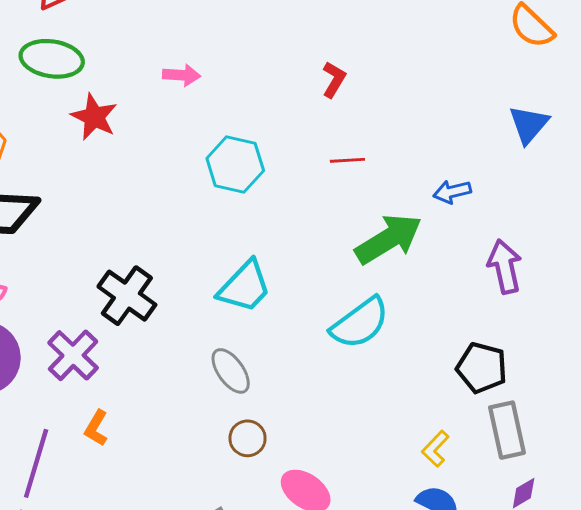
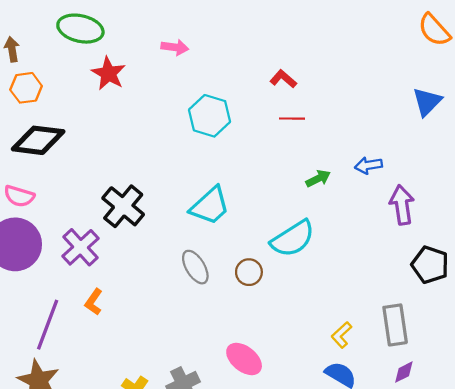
red L-shape: (334, 79) -> (283, 79), moved, turned -84
blue arrow: (452, 192) -> (368, 165), moved
green arrow: (389, 239) -> (318, 178), size x0.5
black pentagon: (482, 368) -> (430, 265), moved
brown circle: (248, 438) -> (249, 272), moved

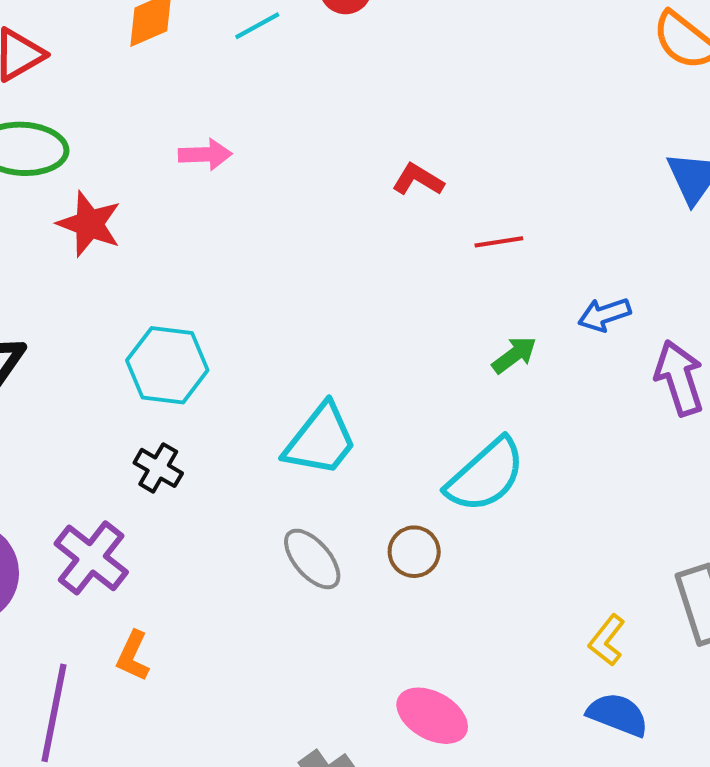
cyan hexagon: (210, 116) -> (167, 365), moved
red line: (292, 119) -> (499, 242), moved
black cross: (123, 206) -> (158, 468), size x0.6

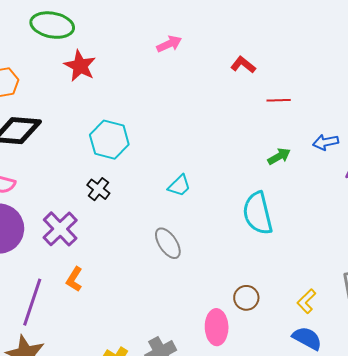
pink arrow: (205, 154) -> (169, 44), moved, turned -30
cyan trapezoid: (321, 440) -> (179, 186), size x0.6
cyan semicircle: (486, 475) -> (258, 213), turned 111
brown circle: (414, 552) -> (246, 298), moved
pink ellipse: (432, 716) -> (217, 327), turned 52

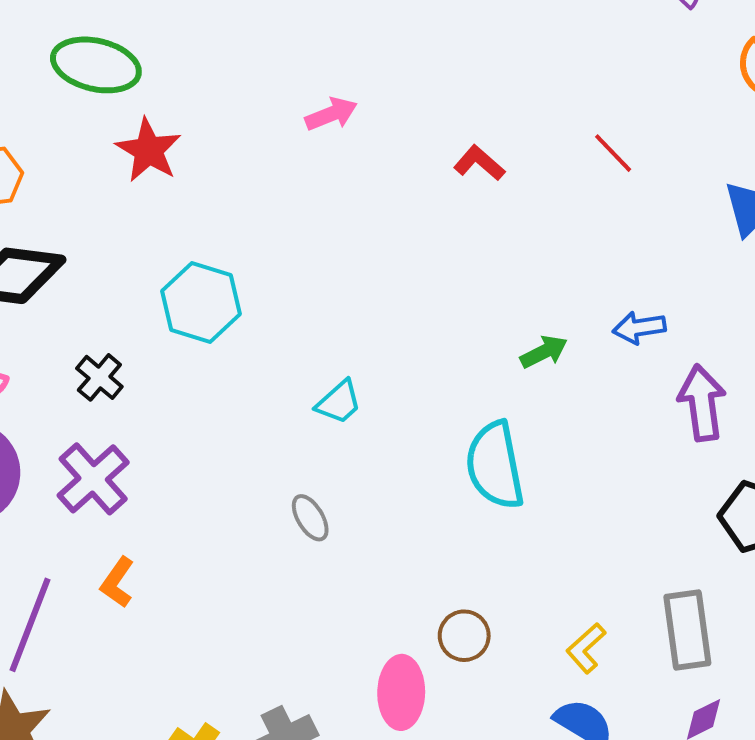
red line: (279, 100) -> (613, 153), moved, turned 45
black cross: (98, 189) -> (99, 377), moved
gray ellipse: (168, 243) -> (310, 518), size x0.7

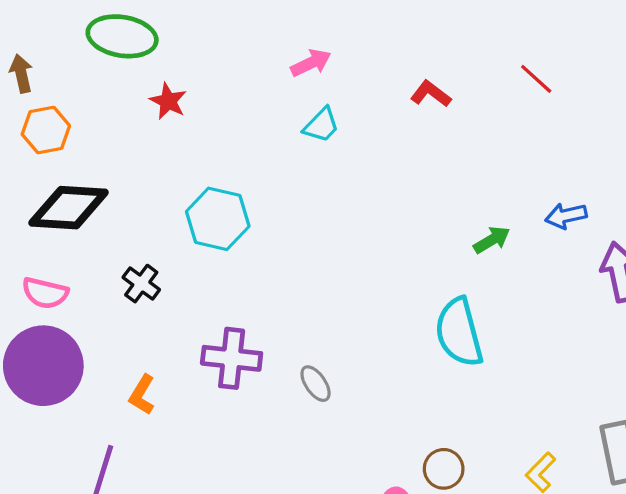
red star: (149, 150) -> (168, 101), size x0.7
cyan trapezoid: (339, 402) -> (321, 125), moved
purple cross: (93, 479) -> (232, 358), moved, turned -38
orange L-shape: (117, 582) -> (142, 395), moved

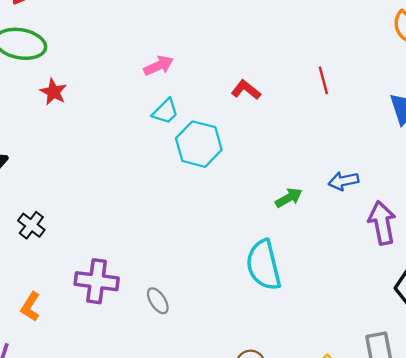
red line: (536, 79) -> (323, 80), turned 32
cyan hexagon: (218, 219) -> (199, 144), moved

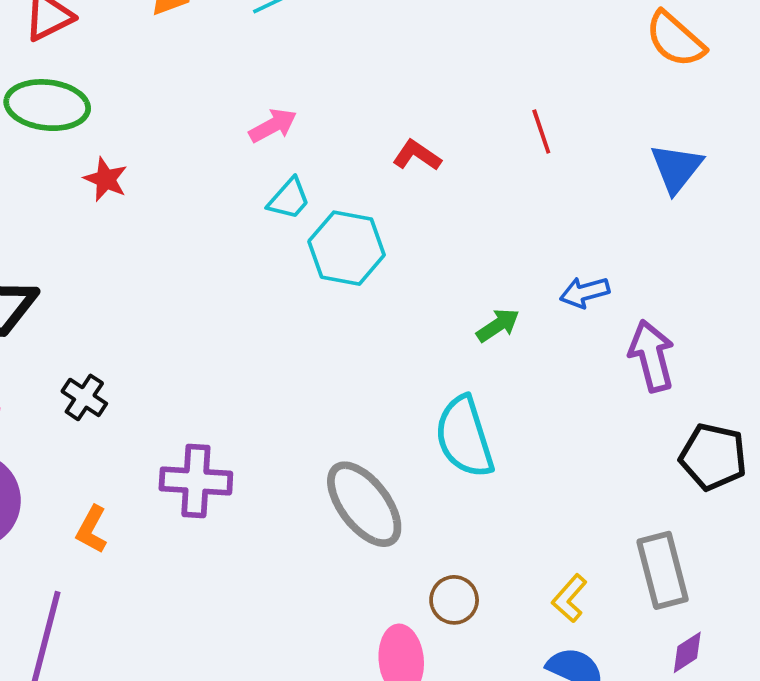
gray ellipse: (158, 301) -> (364, 504), moved, size x2.0

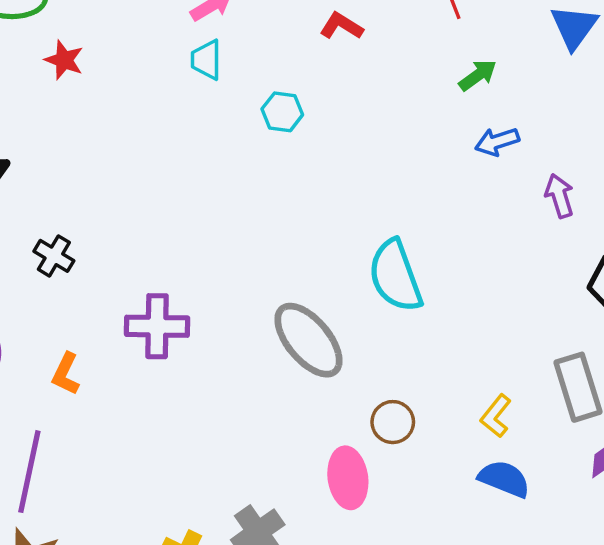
cyan trapezoid: (289, 199) -> (206, 60), moved, turned 141
cyan hexagon: (347, 248) -> (282, 112), size x0.6
green arrow: (498, 325) -> (478, 75), moved
purple arrow: (652, 356) -> (559, 196), size x0.7

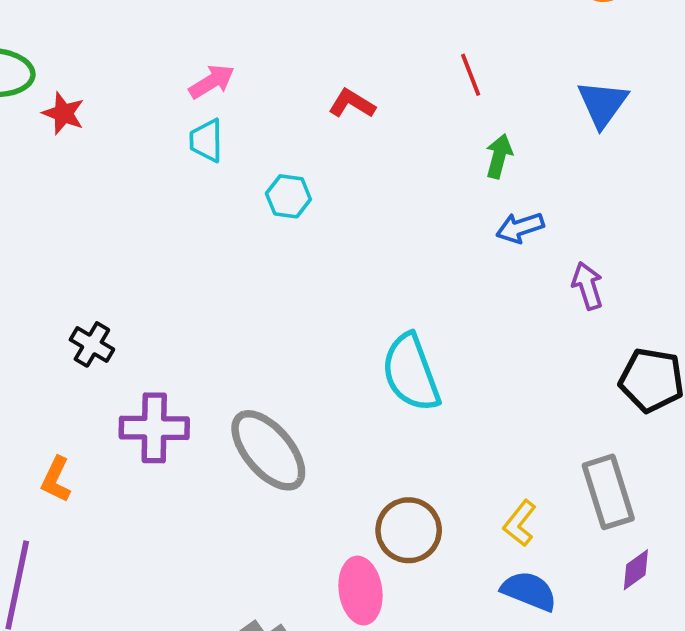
red star: (64, 60) -> (63, 113), moved
green arrow: (478, 75) -> (499, 156), turned -39
black cross: (54, 256) -> (92, 344), moved
gray ellipse: (308, 340) -> (268, 450), moved
brown circle: (393, 422) -> (409, 530), size x1.4

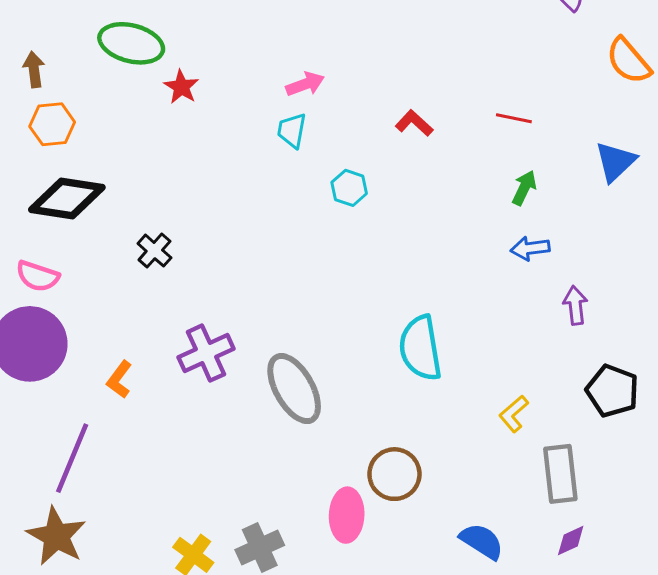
red line: (471, 75) -> (514, 118), turned -68
black cross: (92, 344) -> (154, 251), moved
purple cross: (154, 428) -> (206, 353), turned -36
yellow L-shape: (520, 523) -> (514, 414), moved

